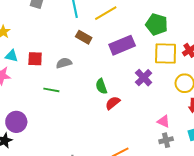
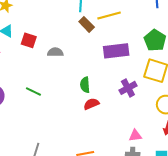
brown rectangle: (84, 37) -> (87, 24), moved
green line: (51, 90) -> (33, 92), moved
pink triangle: (164, 121) -> (135, 135), turned -48

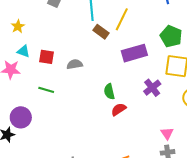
yellow line: (109, 16) -> (122, 19), turned -40
green line: (33, 92) -> (46, 90), moved
pink triangle: (135, 135) -> (167, 133), turned -48

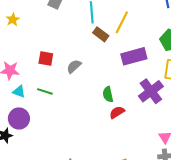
yellow star: (18, 26) -> (13, 20), moved
cyan triangle: (23, 51) -> (19, 91), moved
gray semicircle: (75, 64) -> (74, 66), turned -35
purple cross: (152, 88) -> (151, 91), size x1.4

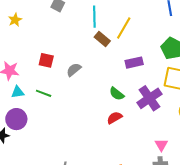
purple rectangle: (134, 56) -> (134, 63), size x0.7
cyan triangle: (19, 91) -> (18, 92), turned -32
green semicircle: (108, 94) -> (117, 94), moved, turned -42

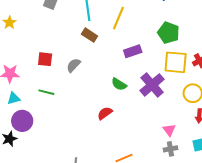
brown rectangle: (102, 39) -> (90, 35), moved
cyan triangle: (18, 92) -> (14, 98), moved
red semicircle: (115, 118) -> (105, 113), moved

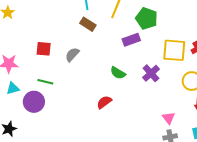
green pentagon: (169, 33) -> (147, 18), moved
purple cross: (152, 85) -> (151, 73), size x0.7
purple circle: (22, 121) -> (34, 102), moved

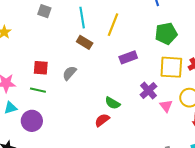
green pentagon: (147, 18) -> (166, 34), moved, turned -30
green semicircle: (118, 73) -> (113, 103), moved
green line: (45, 82) -> (38, 90), moved
pink triangle: (169, 118) -> (166, 106), moved

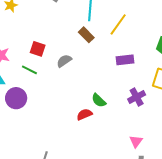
pink triangle: (166, 106) -> (136, 141), moved

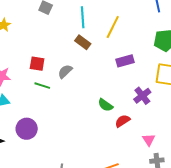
green line: (29, 70) -> (42, 86), moved
purple circle: (16, 98) -> (27, 129), moved
red semicircle: (84, 114) -> (123, 121), moved

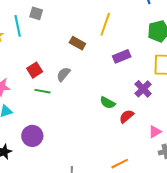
cyan line: (83, 17) -> (18, 26), moved
red square: (37, 64) -> (35, 70), turned -35
pink triangle: (149, 140) -> (155, 132), turned 40

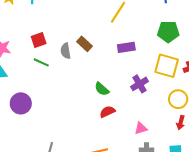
brown rectangle: (77, 43) -> (84, 44), moved
gray semicircle: (63, 74) -> (66, 51), turned -63
red semicircle: (127, 116) -> (107, 112), moved

